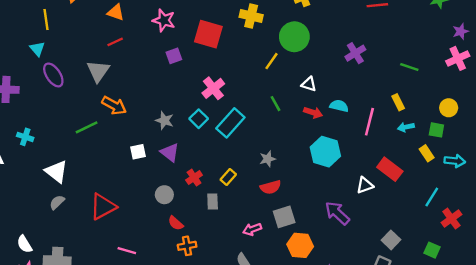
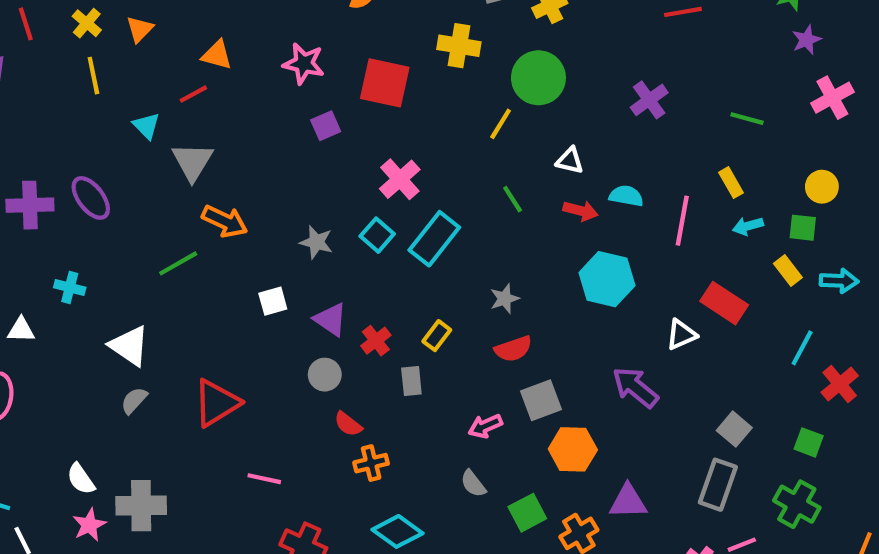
purple star: (461, 31) -> (807, 40), moved
red line: (115, 42) -> (193, 94), moved
cyan triangle: (37, 49) -> (146, 126), moved
purple ellipse: (53, 75) -> (91, 198), moved
purple triangle: (170, 152) -> (331, 320), moved

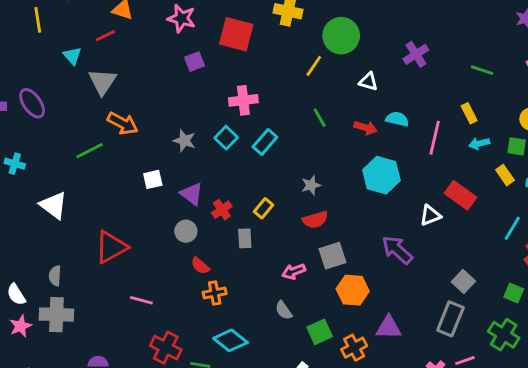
white triangle: (570, 161) -> (368, 82), moved
pink cross: (400, 179) -> (243, 100), turned 32
cyan rectangle: (434, 239) -> (265, 142), size x0.7
gray semicircle: (134, 400) -> (55, 276), moved, turned -42

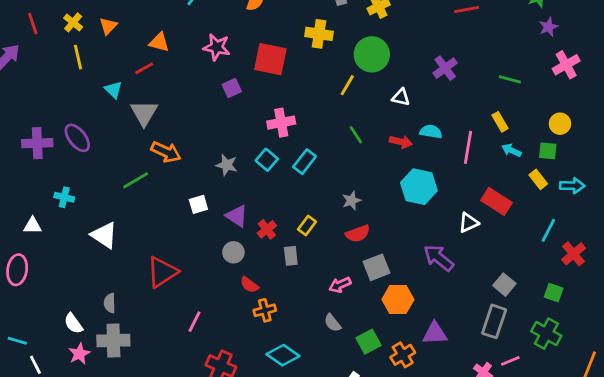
cyan arrow: (479, 143) -> (511, 150), turned 42
pink line: (141, 300) -> (194, 322), turned -75

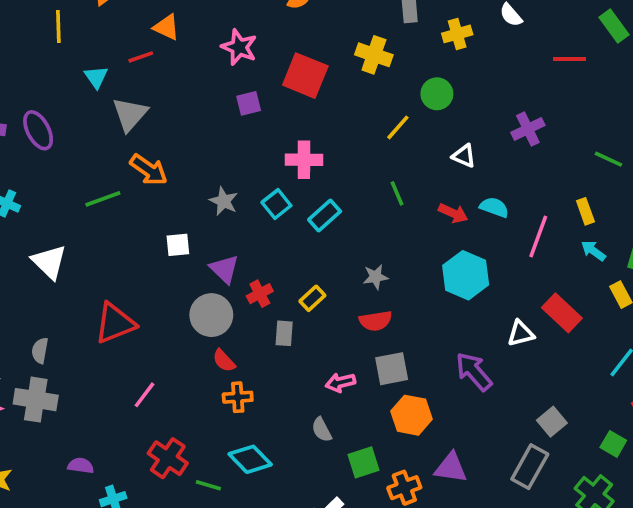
green circle: (372, 54) -> (437, 94), size x0.7
gray circle: (233, 252) -> (211, 315), size x1.5

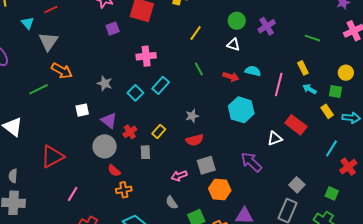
green circle: (437, 94) -> (237, 21), moved
cyan square: (276, 204) -> (135, 93), moved

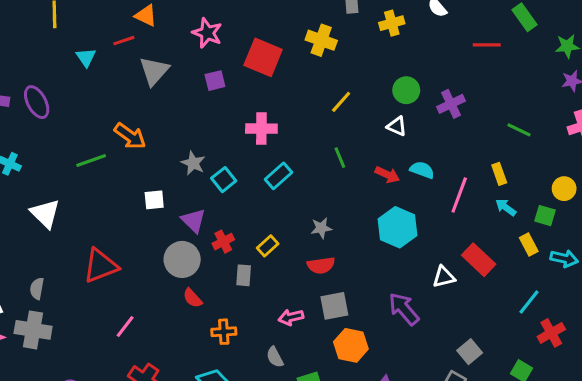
gray triangle: (48, 41) -> (154, 71), moved
cyan square: (135, 93) -> (224, 180), moved
orange cross: (124, 190) -> (224, 332), moved

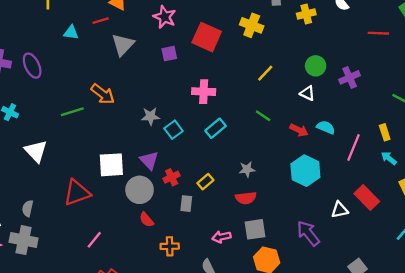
cyan triangle: (86, 57) -> (71, 33), turned -49
green line: (340, 158) -> (263, 116), turned -35
gray star: (193, 163) -> (151, 116), turned -30
white square: (154, 200) -> (111, 165), moved, size x1.6

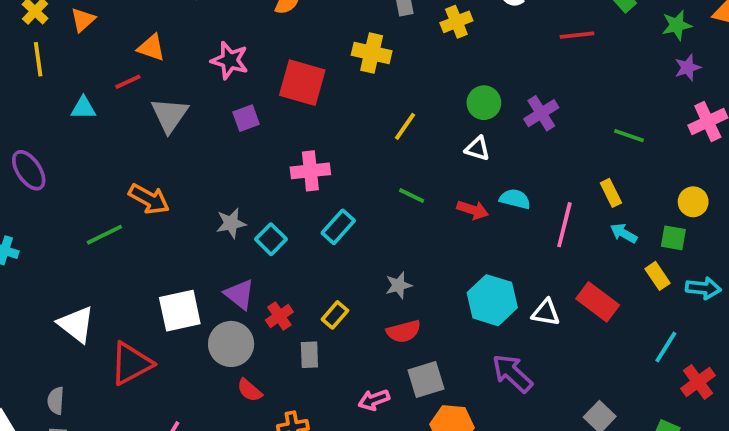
white triangle: (36, 151) -> (76, 324), moved
cyan hexagon: (305, 171) -> (492, 300), moved
white triangle: (340, 210) -> (546, 313), moved, turned 30

